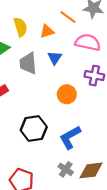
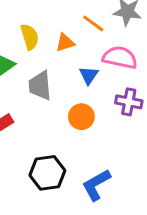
blue triangle: (55, 58) -> (89, 75), moved
orange circle: (67, 94) -> (81, 117), moved

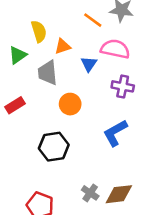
orange triangle: (65, 43) -> (63, 46), moved
orange circle: (81, 117) -> (70, 104), moved
blue L-shape: (96, 185) -> (115, 133), moved

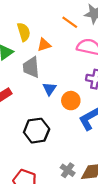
blue triangle: (89, 64) -> (49, 89), moved
orange circle: (70, 104) -> (71, 101), moved

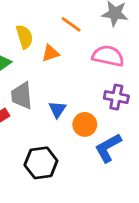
orange line: (70, 22) -> (71, 24), moved
gray trapezoid: (31, 67) -> (22, 96), moved

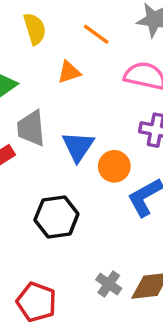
yellow semicircle: (24, 37) -> (35, 29), moved
blue triangle: (57, 109) -> (78, 146), size x1.4

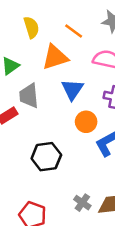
orange triangle: (69, 72) -> (55, 57), size x1.6
blue triangle: (78, 146) -> (72, 89), moved

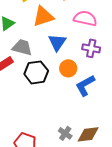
gray trapezoid: (29, 96) -> (22, 47), turned 110
black hexagon: (46, 157) -> (36, 72), moved

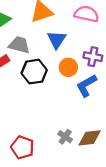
purple cross: (91, 48) -> (93, 57), moved

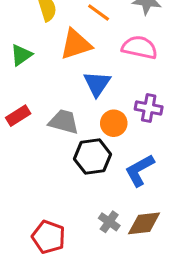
gray trapezoid: (19, 45) -> (64, 122), moved
black hexagon: (34, 72) -> (93, 157), moved
blue L-shape: (86, 85) -> (140, 170), moved

